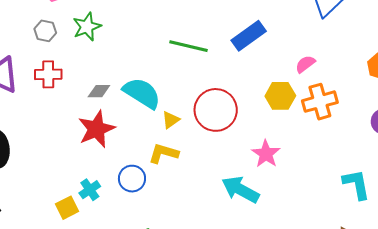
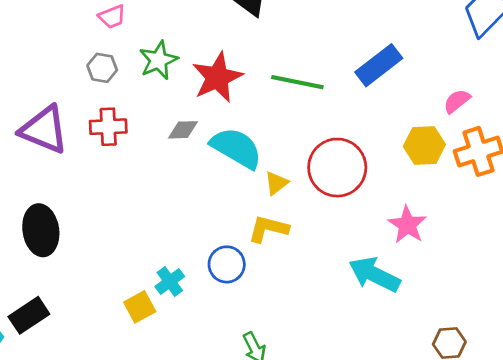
gray diamond: (99, 91) -> (183, 130), moved
red star: (96, 129) -> (217, 77), moved

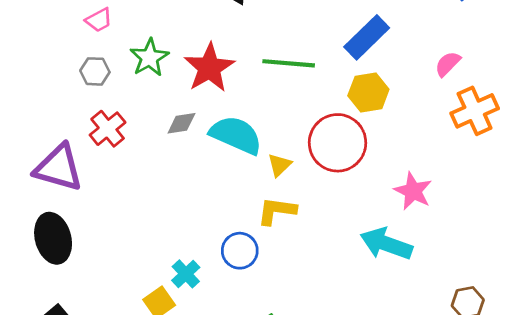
red cross: (108, 127) -> (108, 129), turned -30
purple triangle: (44, 130) -> (59, 168), moved
yellow hexagon: (424, 145) -> (368, 93), moved

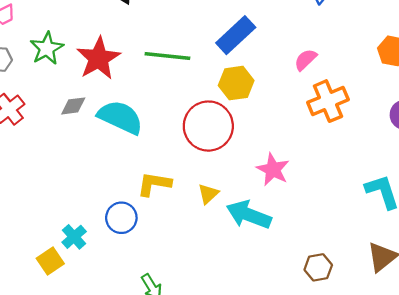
yellow triangle: (279, 165) -> (208, 194), moved

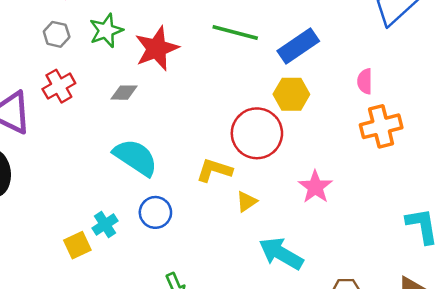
green line: (167, 56) -> (235, 33), moved
pink semicircle: (305, 60) -> (365, 81), turned -55
cyan semicircle: (120, 117) -> (136, 157), moved
yellow L-shape: (154, 184) -> (214, 170), moved
cyan arrow: (249, 215) -> (281, 254), moved

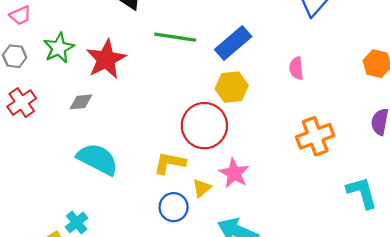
orange cross: (381, 126) -> (315, 136), moved
pink star: (315, 187) -> (234, 173), moved
blue circle: (155, 212) -> (174, 207), moved

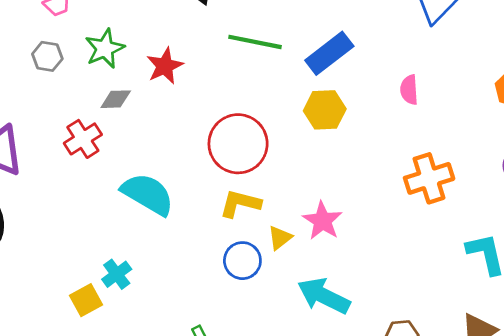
red star: (106, 59) -> (165, 66), size x0.7
gray diamond: (81, 102) -> (116, 99), moved
red cross: (22, 103) -> (83, 139), moved
red circle: (204, 126) -> (238, 144), moved

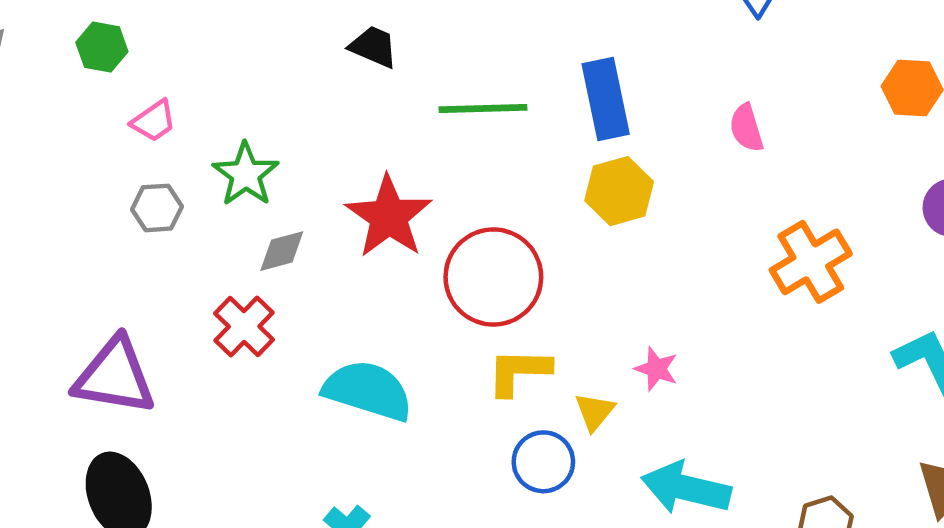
blue rectangle: (329, 53) -> (606, 99), turned -51
red star: (165, 66) -> (389, 217), moved, size x1.4
pink star: (322, 221) -> (656, 369), size x0.7

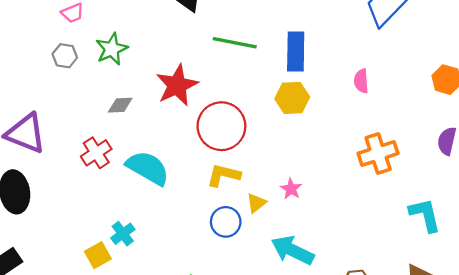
gray diamond: (282, 251) -> (120, 105), moved
red cross: (244, 327) -> (96, 153), moved

